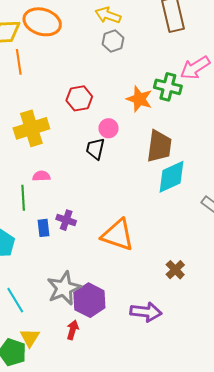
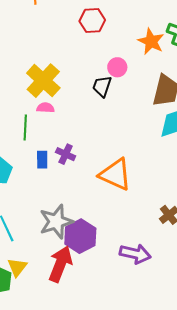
red hexagon: (79, 98) -> (92, 21), moved
yellow cross: (31, 128) -> (43, 81), moved, turned -36
red arrow: (73, 330) -> (60, 264), size x1.8

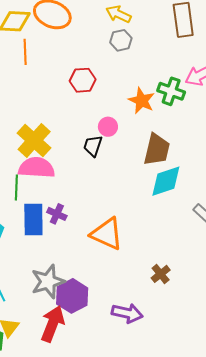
pink semicircle: (46, 108) -> (36, 168), size x2.0
blue rectangle: (42, 160) -> (33, 220), size x1.8

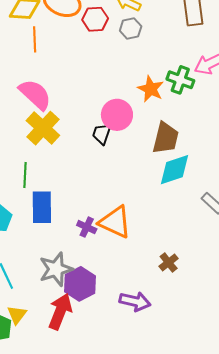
red hexagon: (83, 80) -> (95, 19), moved
pink circle: (108, 127) -> (117, 115), size x1.6
pink semicircle: (36, 168) -> (35, 94), moved, turned 39
purple cross: (57, 214) -> (87, 227), moved

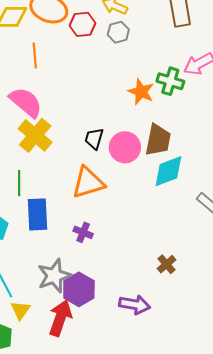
orange line: (35, 39) -> (35, 55), moved
pink circle: (117, 115) -> (125, 147), moved
orange triangle: (115, 222) -> (88, 183), moved, turned -39
yellow triangle: (17, 315) -> (20, 310), moved

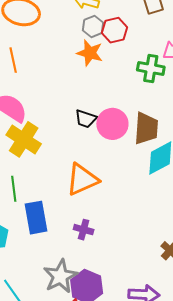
red hexagon: (82, 24) -> (115, 30), moved
orange star: (141, 92) -> (90, 53), moved
black trapezoid: (94, 139) -> (86, 119), moved, turned -80
pink circle: (125, 147) -> (112, 124), moved

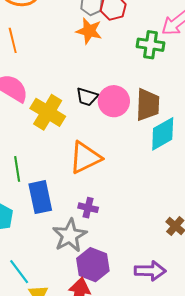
yellow cross: (24, 139) -> (48, 112), moved
gray star: (60, 276) -> (70, 235), moved

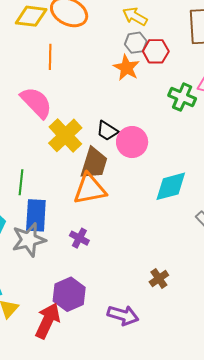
brown trapezoid: (148, 105) -> (94, 163), moved
gray star: (70, 235) -> (29, 240), moved

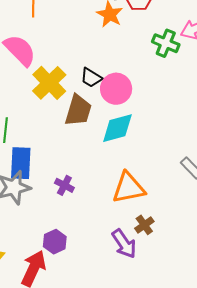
cyan diamond: (171, 186) -> (117, 128), moved
orange triangle: (90, 189) -> (129, 188), moved
purple hexagon: (69, 294) -> (55, 242), size x0.7
purple arrow: (123, 315) -> (124, 244), moved, turned 40

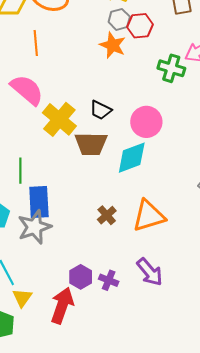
pink circle: (116, 89) -> (146, 122), moved
brown trapezoid: (78, 110) -> (91, 144), turned 80
purple cross: (64, 185) -> (109, 280), moved
brown cross: (144, 225) -> (107, 215), moved

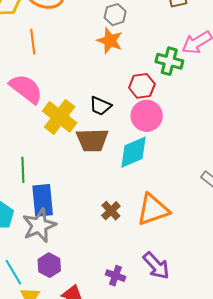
red hexagon: (140, 26) -> (142, 86), moved
purple hexagon: (81, 277) -> (49, 265), moved

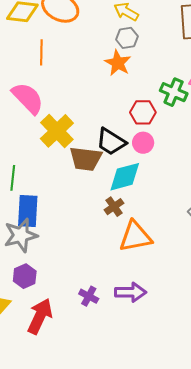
black trapezoid: (100, 106) -> (111, 142), moved, size x1.4
pink circle: (147, 116) -> (143, 143), size x0.7
brown cross: (111, 211) -> (114, 207), moved
purple arrow: (156, 266) -> (131, 292), turned -56

